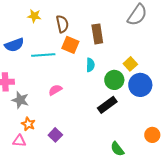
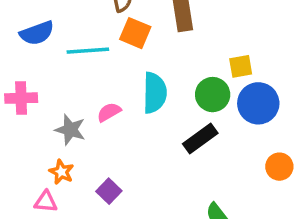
yellow square: (130, 64) -> (241, 66), turned 32
cyan semicircle: (90, 65) -> (155, 93), moved, size x1.6
gray star: (20, 100) -> (70, 130), moved
orange circle: (152, 135) -> (279, 167), moved

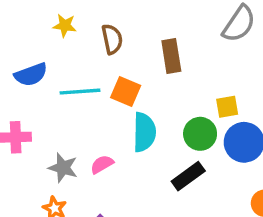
orange square: (135, 33) -> (126, 92), moved
pink semicircle: (109, 112) -> (102, 164), moved

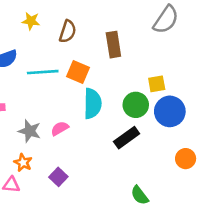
brown semicircle: (112, 39) -> (68, 31), turned 30

